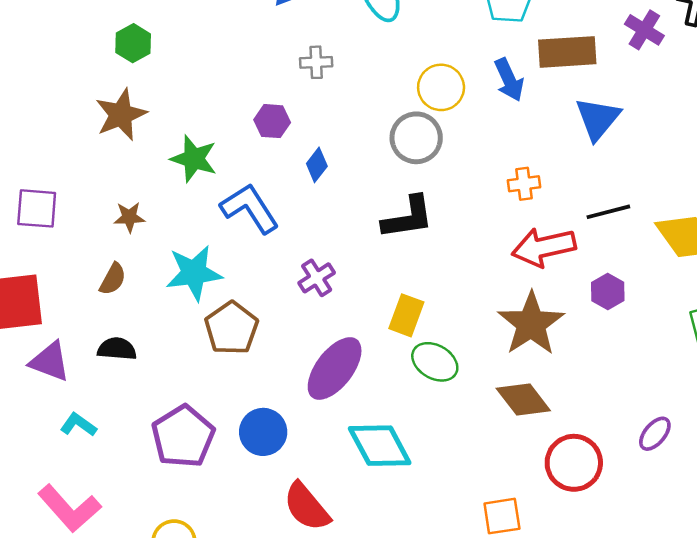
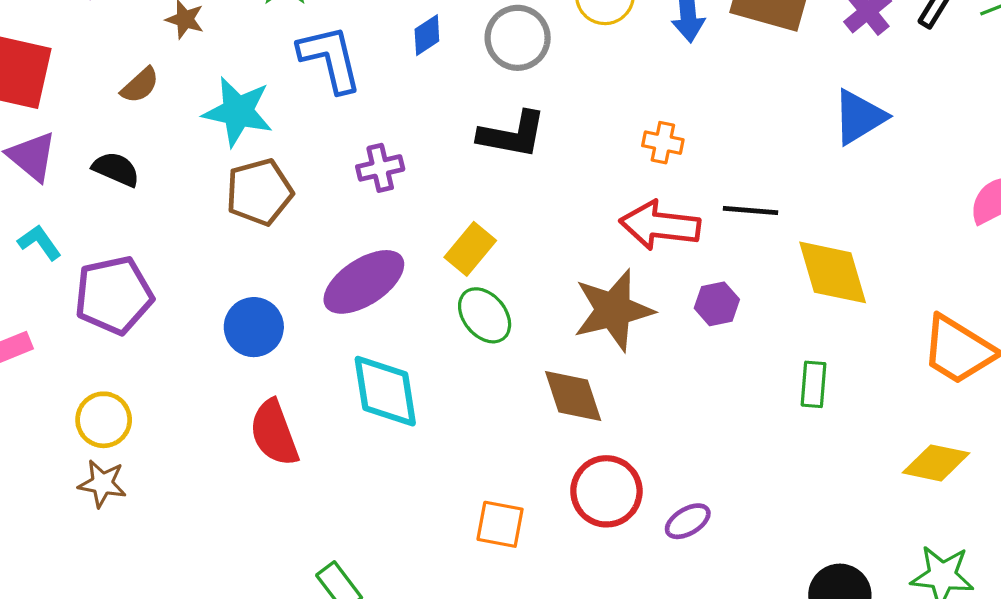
blue triangle: (598, 119) -> (859, 117), moved
gray circle: (416, 138) -> (518, 38), moved
purple ellipse: (655, 434) -> (688, 521), moved
purple pentagon: (183, 436) -> (114, 295), moved

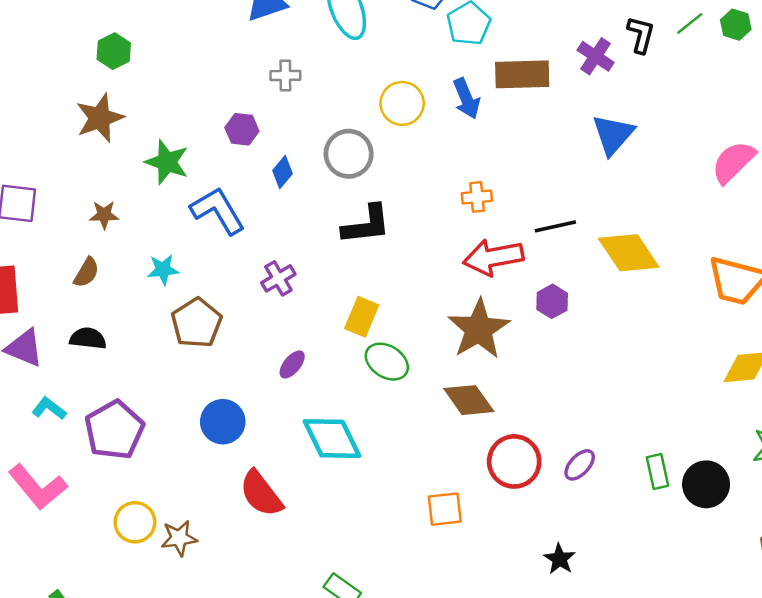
cyan star: (238, 112) -> (163, 270), size x0.6
purple ellipse: (364, 282) -> (292, 364), size x0.5
green rectangle: (813, 384) -> (657, 471), moved
brown star: (102, 484) -> (179, 538), moved

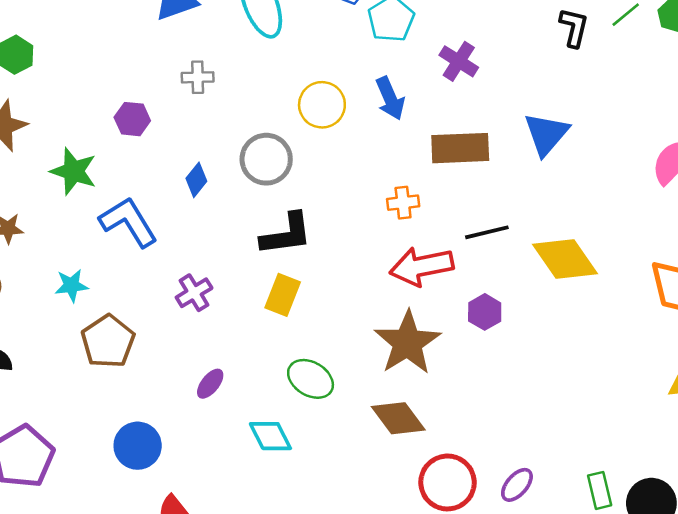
purple cross: (596, 56) -> (459, 61), moved
brown rectangle: (522, 74) -> (460, 148), moved
purple hexagon: (242, 129) -> (132, 119), moved
yellow rectangle: (362, 317) -> (283, 295), moved
cyan diamond: (332, 439) -> (270, 436), moved, size x0.7

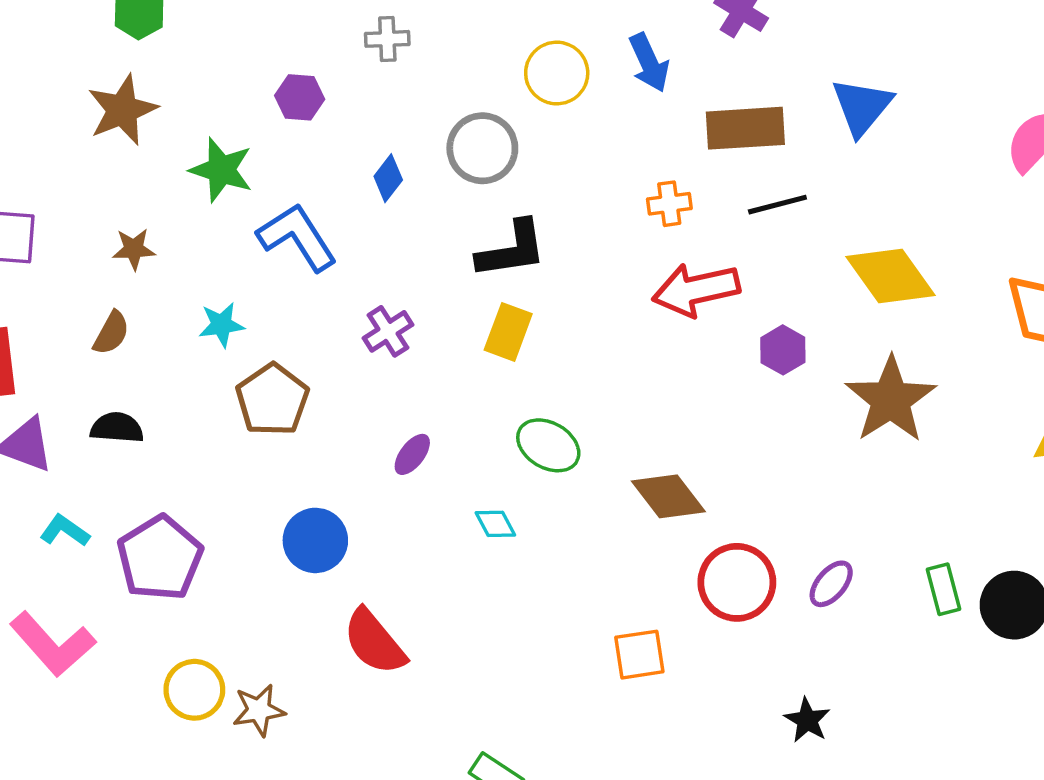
black line: (487, 232) -> (777, 205), moved
brown star: (407, 343) -> (891, 400), moved
cyan diamond: (270, 436) -> (495, 524), size x0.7

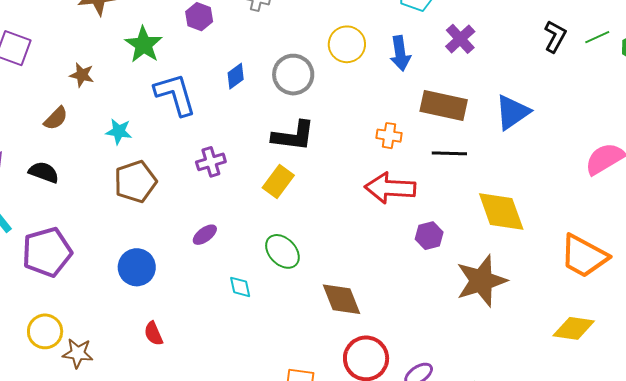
red semicircle: (374, 642) -> (153, 334), size x0.6

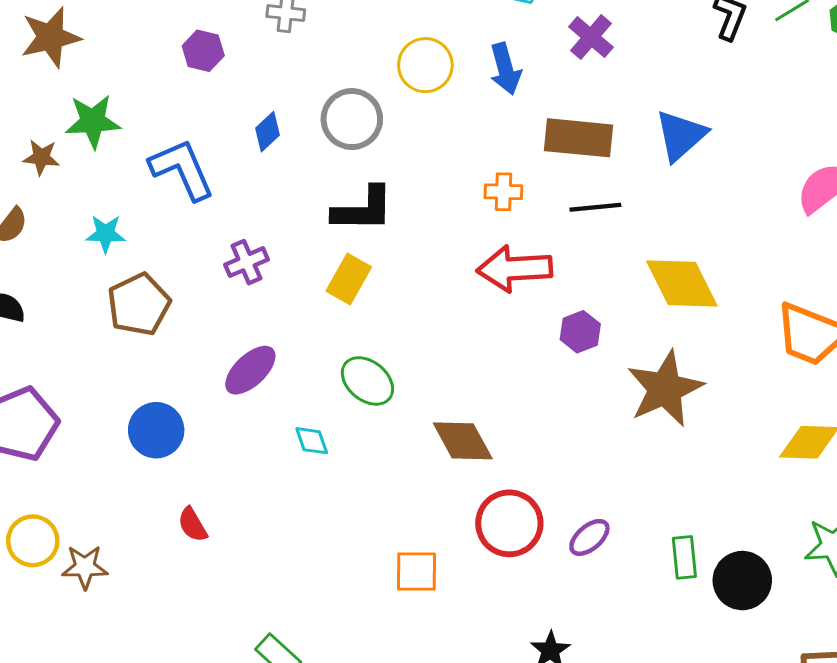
green star: (144, 45) -> (93, 121), moved, turned -30
purple ellipse: (205, 235) -> (250, 370), size x1.5

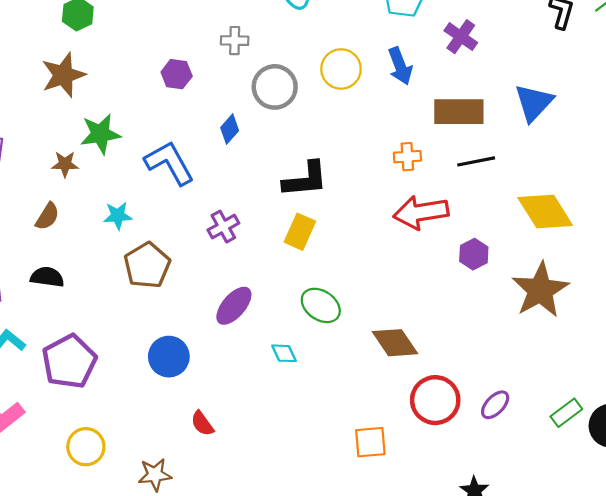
gray circle: (352, 119) -> (275, 87), moved
green rectangle: (684, 557) -> (566, 413), turned 64
brown star: (85, 567) -> (155, 475), moved

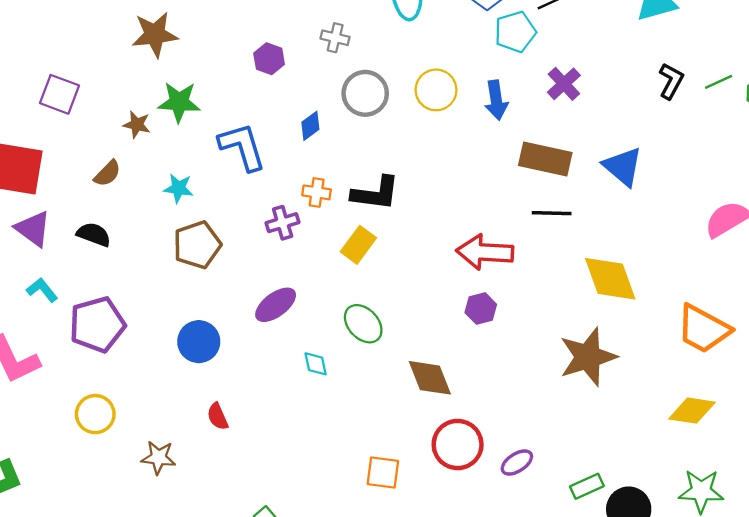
blue triangle: (534, 103) -> (623, 167), turned -45
orange cross: (407, 157) -> (317, 192), moved
purple hexagon: (474, 254) -> (481, 309), moved

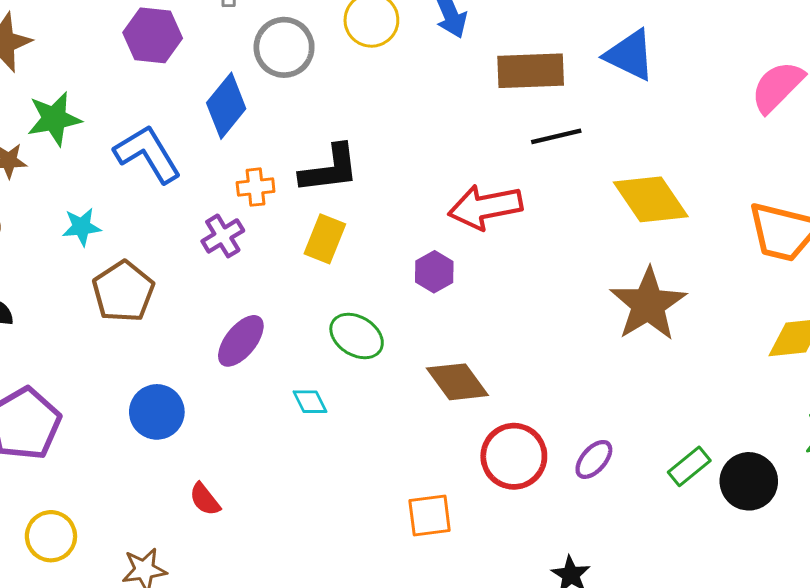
purple hexagon: (269, 59) -> (153, 35), size x1.4
blue diamond: (310, 126) -> (226, 106), size x1.6
purple hexagon: (481, 309) -> (434, 272), moved

